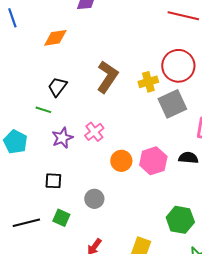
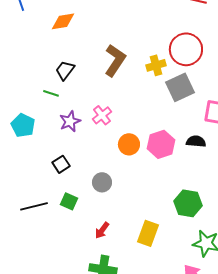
black square: (53, 181) -> (61, 164), turned -36

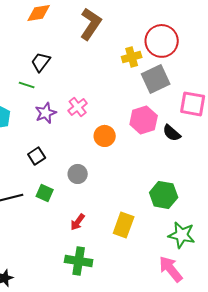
brown L-shape: (115, 60) -> (91, 24), moved
black semicircle: (196, 141) -> (172, 133), turned -144
pink hexagon: (161, 144) -> (144, 120), moved

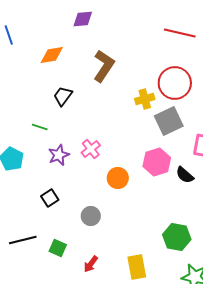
black trapezoid: (41, 62) -> (63, 96), moved
green square: (45, 193) -> (58, 248), moved
yellow rectangle: (124, 225) -> (137, 267), turned -30

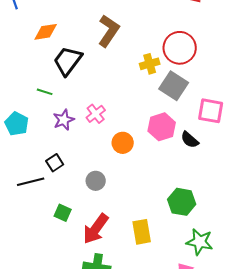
orange diamond: (52, 55) -> (46, 32), moved
black trapezoid: (63, 96) -> (68, 61), size x1.5
gray square: (169, 121) -> (174, 86), turned -32
black line: (23, 240) -> (31, 182), moved
red arrow: (91, 264) -> (96, 229), size x1.8

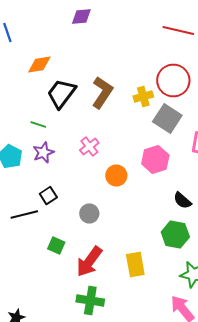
brown L-shape: (109, 31) -> (102, 92), moved
purple star: (64, 120) -> (43, 152), moved
black semicircle: (190, 140) -> (182, 200), moved

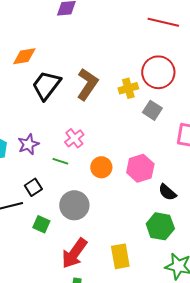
gray square: (167, 118) -> (152, 110), size x0.7
green line: (38, 124) -> (60, 161), moved
pink hexagon: (155, 160) -> (140, 168), moved
gray circle: (89, 214) -> (74, 205), size x1.5
green square: (56, 246) -> (41, 224), moved

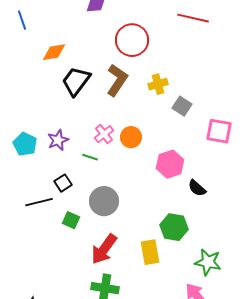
red circle: (158, 72) -> (132, 40), moved
orange circle: (101, 167) -> (131, 137), moved
green hexagon: (160, 226) -> (174, 227), moved

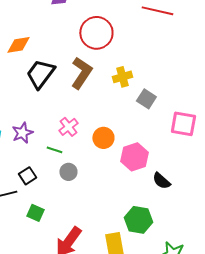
orange circle: (131, 137) -> (103, 138), moved
gray circle: (104, 201) -> (68, 172), moved, size x0.6

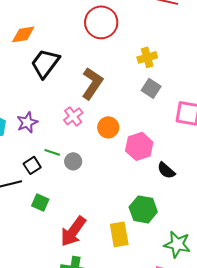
brown L-shape: (81, 73) -> (92, 83), moved
yellow cross: (122, 77) -> (147, 57), moved
green line: (54, 150) -> (52, 152), moved

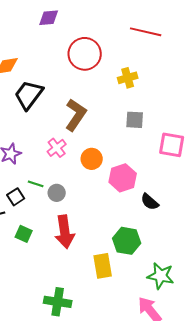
yellow cross: (147, 57) -> (128, 78), moved
gray square: (151, 88) -> (135, 120), turned -30
red arrow: (73, 231) -> (65, 232), moved, turned -44

